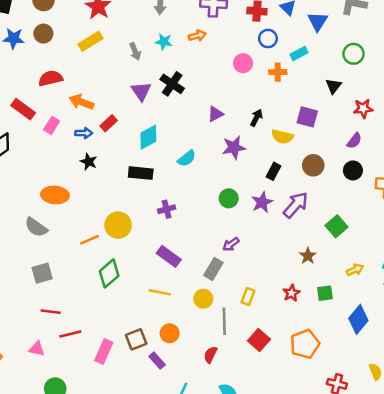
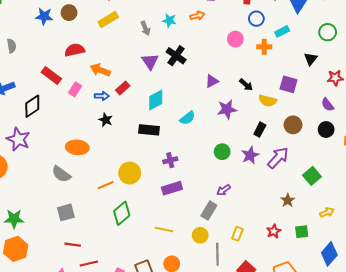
black arrow: (256, 118) -> (246, 85), turned 104
purple semicircle: (354, 141) -> (328, 105), turned 104
purple rectangle: (169, 256) -> (172, 188), moved, turned -54

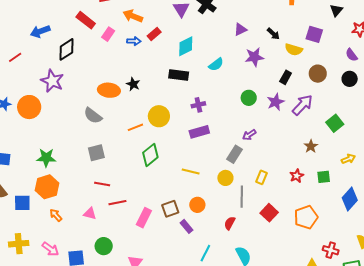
black star: (106, 120) -> (133, 84), moved

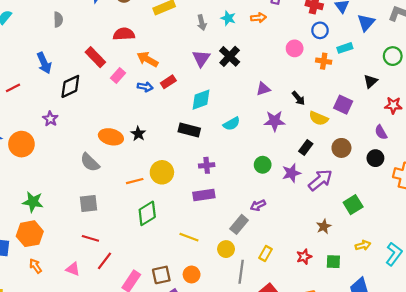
blue arrow: (40, 31) -> (44, 63), turned -102
purple star: (52, 81) -> (50, 119), size x0.6
red line: (117, 203) -> (104, 261), turned -48

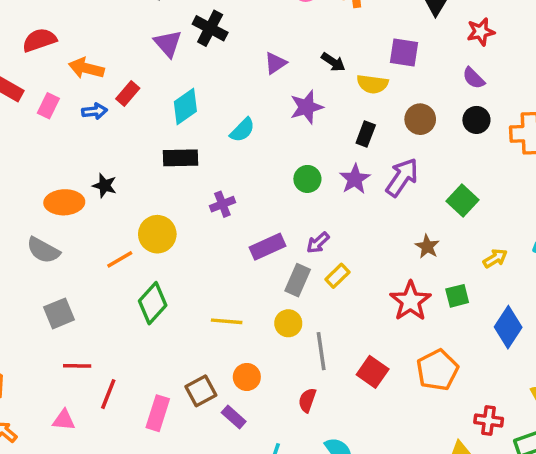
purple rectangle: (204, 195) -> (268, 247), moved
yellow rectangle: (265, 253) -> (337, 276), moved, turned 32
red star: (304, 257) -> (410, 301), size x1.6

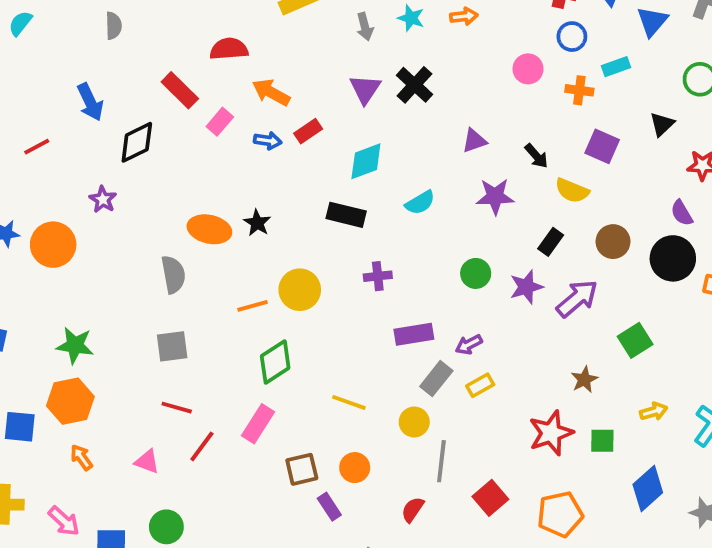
purple square: (404, 52) -> (602, 146), moved
black circle: (476, 120) -> (673, 258), size x1.5
gray semicircle: (43, 250) -> (173, 274), turned -144
pink rectangle: (158, 413) -> (258, 424), moved

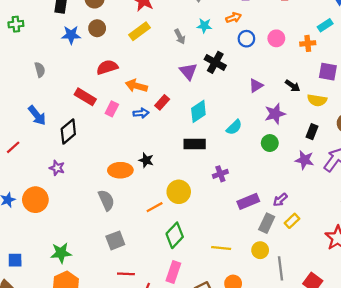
blue circle: (572, 37) -> (246, 39), moved
green circle: (476, 273) -> (270, 143), moved
purple star: (526, 287) -> (304, 160), turned -30

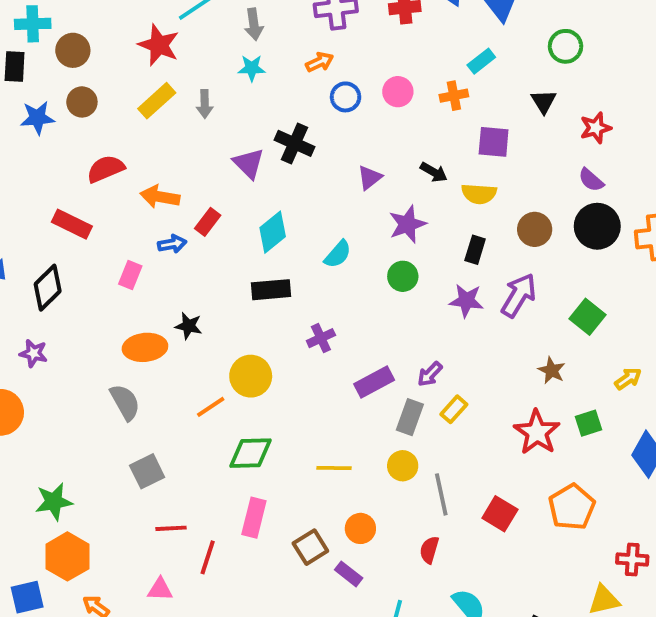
cyan star: (204, 26) -> (252, 68), moved
gray arrow: (180, 37) -> (205, 104), moved, turned 32
pink rectangle: (112, 109) -> (130, 275), moved
green diamond: (175, 235) -> (250, 453), turned 50

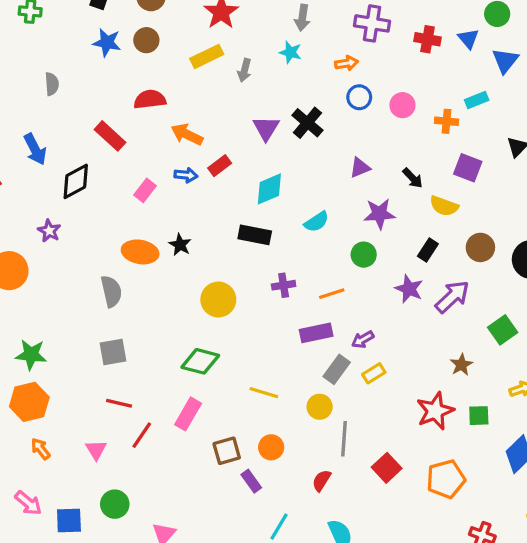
orange line: (211, 407) -> (332, 294), moved
pink triangle: (160, 589) -> (96, 450), turned 40

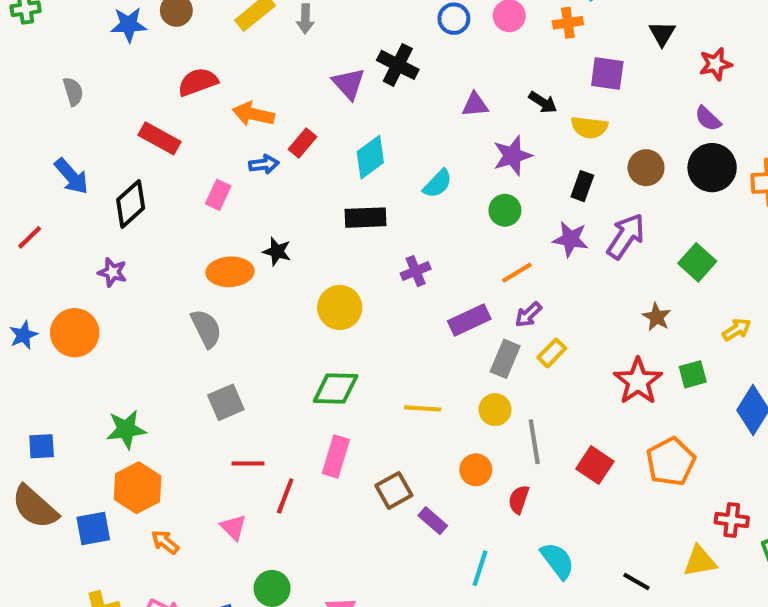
purple triangle: (360, 168) -> (475, 105), turned 30
orange line: (332, 294) -> (517, 273), moved
orange circle: (271, 447) -> (476, 470), moved

